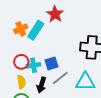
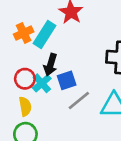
cyan cross: (34, 65) -> (42, 83), turned -32
black arrow: (41, 85) -> (50, 65), moved

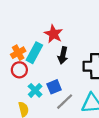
black arrow: (50, 65) -> (63, 55), moved
red circle: (25, 79) -> (19, 70), moved

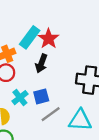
cyan rectangle: (34, 53) -> (30, 37), moved
black arrow: (63, 55) -> (41, 63), moved

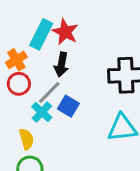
blue square: (41, 96) -> (68, 106), turned -35
gray line: (51, 114) -> (49, 93), moved

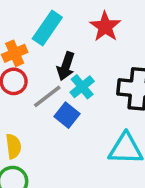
red star: (65, 32) -> (105, 27), moved
cyan cross: (42, 112) -> (82, 87), moved

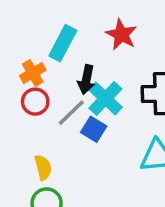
cyan cross: (82, 87) -> (105, 98), size x1.4

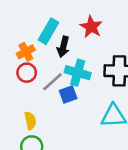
black arrow: (86, 80) -> (63, 47), moved
cyan cross: (105, 98) -> (78, 73), turned -30
blue square: (94, 129) -> (68, 95), turned 36

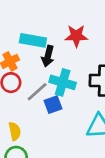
red star: (91, 27) -> (76, 36), turned -30
cyan rectangle: (49, 31) -> (33, 40), turned 70

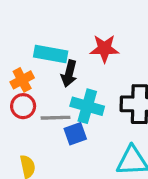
gray line: (37, 92) -> (55, 118), turned 40

